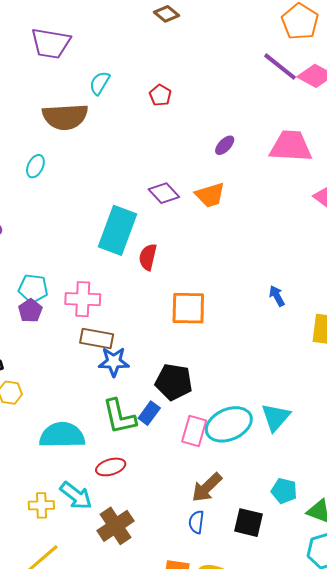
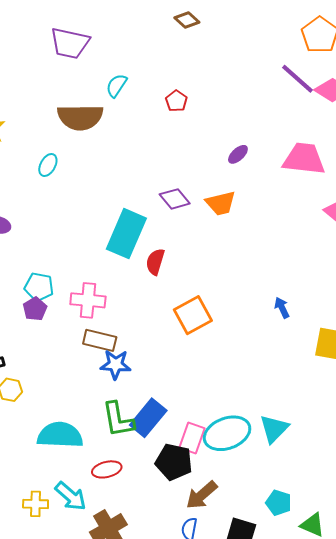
orange square: (188, 308) -> (193, 315), turned -33
black pentagon: (174, 382) -> (174, 462), moved
blue rectangle: (149, 413) -> (148, 418), size x1.6

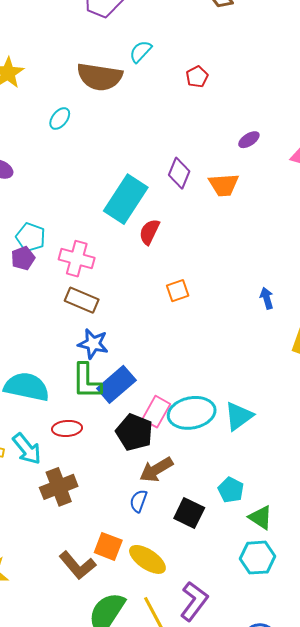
purple diamond: (175, 199) -> (179, 173), turned 52
orange square: (193, 315) -> (178, 291), size x0.6
blue star: (116, 365) -> (93, 344), moved

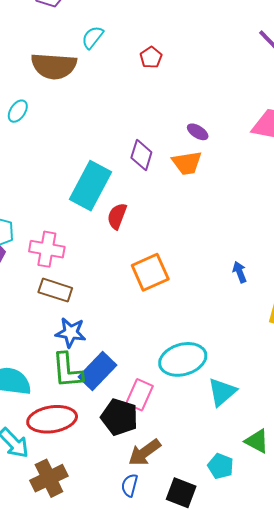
purple ellipse: (249, 140) -> (198, 132), moved, turned 70
orange square: (178, 291) -> (150, 272), size x1.6
cyan ellipse: (192, 413) -> (183, 359), moved
red ellipse: (67, 428) -> (52, 419), size x1.6
green triangle: (261, 517) -> (257, 441), moved

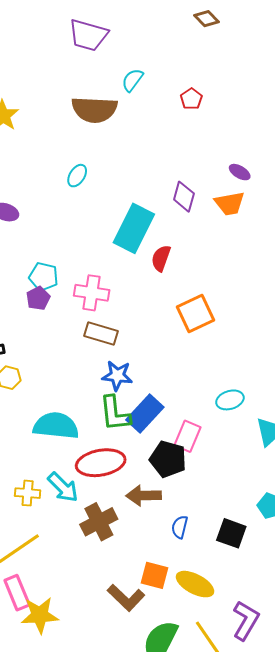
cyan ellipse: (18, 111) -> (77, 176), moved
cyan ellipse: (183, 359) -> (230, 400), size x0.6
brown arrow: (145, 452) -> (144, 496), moved, turned 36

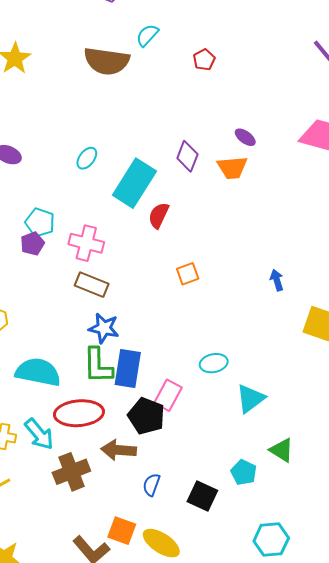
cyan ellipse: (77, 176) -> (87, 158), moved
orange square: (195, 314) -> (188, 274), size x0.6
blue rectangle: (145, 413) -> (128, 368), turned -39

